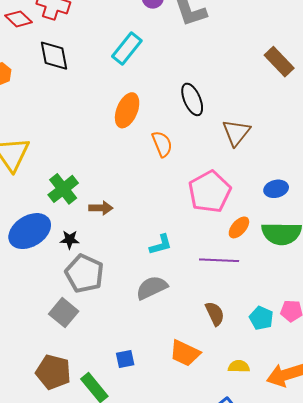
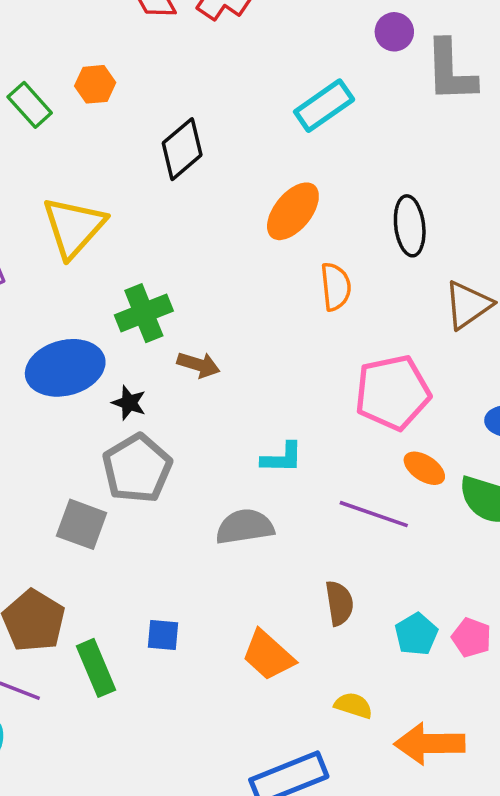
black diamond: (54, 56) -> (182, 149), moved, turned 44
orange ellipse: (239, 227) -> (424, 468), turned 65
gray square: (64, 313) -> (82, 524), turned -36

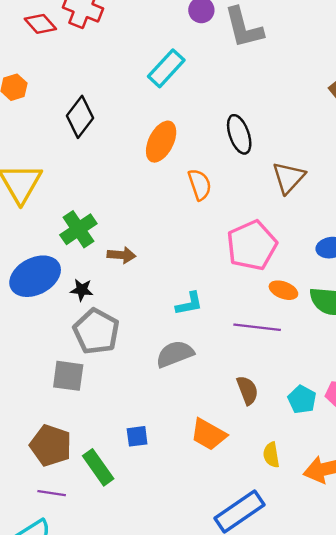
yellow semicircle: (354, 705) -> (271, 455), turned -105

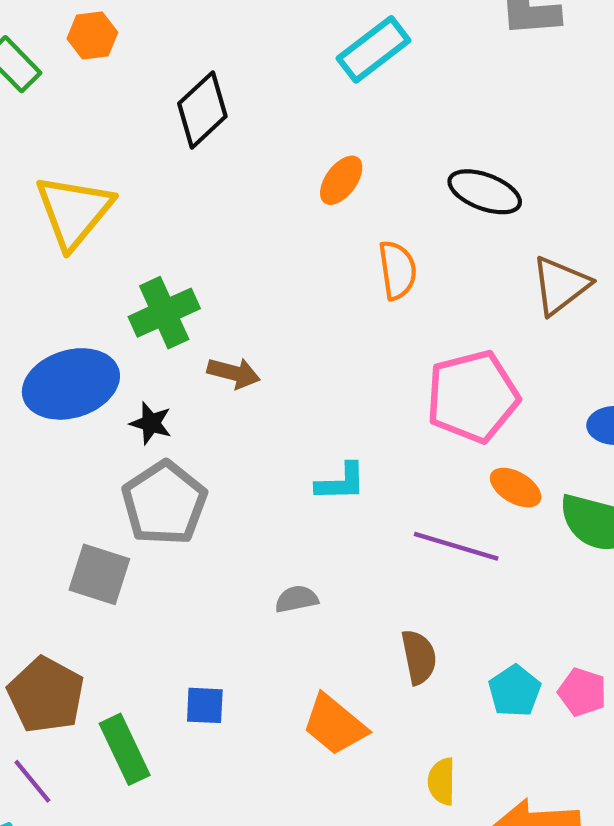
black ellipse: (239, 134) -> (485, 192), turned -60
orange ellipse: (161, 142) -> (341, 180), size x0.7
gray semicircle: (175, 354) -> (297, 599), moved, size x0.6
purple line: (52, 493) -> (32, 781), turned 32

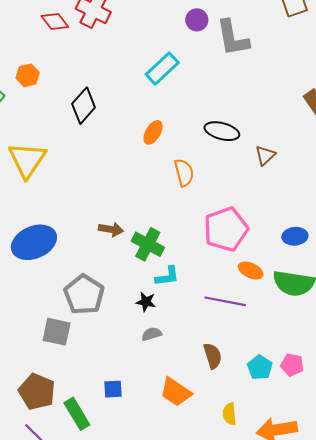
brown triangle: (560, 285) -> (265, 155), moved, size x0.7
green cross: (164, 313) -> (148, 244), moved, turned -32
black star: (151, 423) -> (146, 302), moved

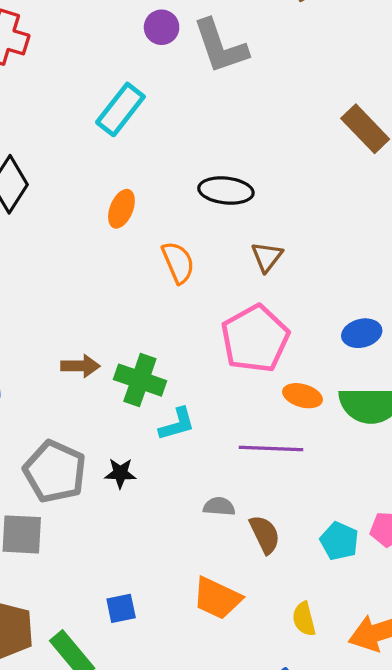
brown triangle: (265, 155) -> (267, 257), moved
black star: (146, 302) -> (120, 473), moved
gray semicircle: (152, 334) -> (219, 506), moved, turned 30

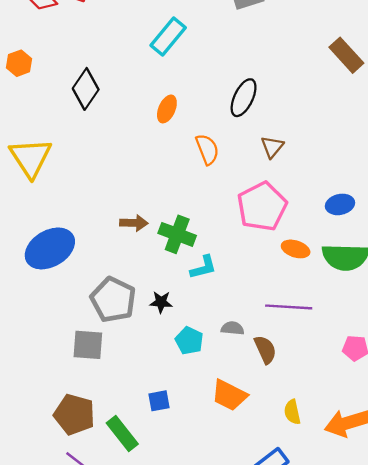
black ellipse: (226, 191) -> (244, 98), turned -72
purple line: (271, 449) -> (289, 307), moved
cyan pentagon: (339, 541) -> (189, 341), moved

